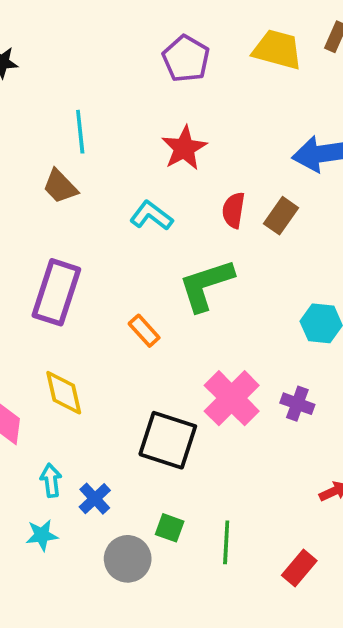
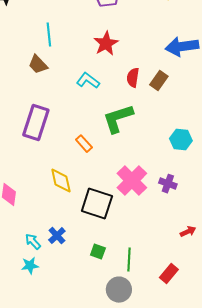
yellow diamond: (64, 393) -> (61, 181), moved
cyan arrow: (51, 480) -> (33, 242), moved, turned -36
cyan star: (42, 535) -> (30, 266), moved
gray circle: (128, 559) -> (119, 290), moved

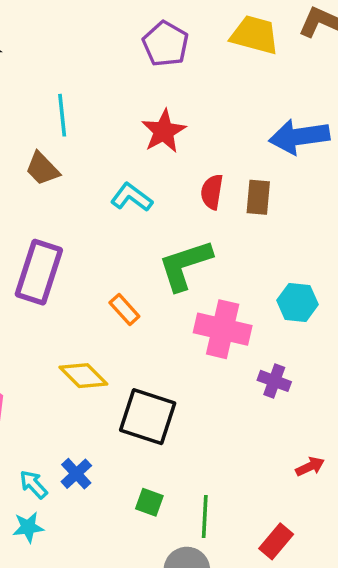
brown rectangle: (159, 81) -> (258, 197), turned -30
yellow diamond: (61, 181) -> (83, 376), turned -32
pink cross: (132, 181) -> (223, 329), moved, turned -32

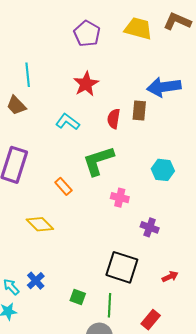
brown rectangle: (258, 197) -> (139, 111), moved
cyan hexagon: (297, 302) -> (163, 170), moved
pink cross: (223, 329) -> (120, 198), size x0.6
black square: (148, 417) -> (122, 267), moved

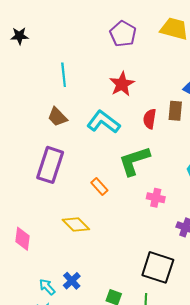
brown trapezoid: (16, 105) -> (57, 117), moved
cyan L-shape: (68, 122) -> (103, 122), size x1.4

